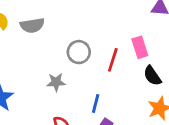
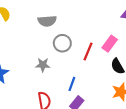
gray semicircle: (32, 25) -> (47, 21), moved
pink rectangle: (140, 47) -> (110, 44), turned 49

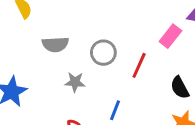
gray semicircle: (47, 21) -> (55, 44), moved
pink rectangle: (110, 44) -> (170, 36), moved

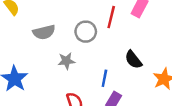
red line: (139, 65) -> (111, 17), moved
black semicircle: (180, 88) -> (133, 60), moved

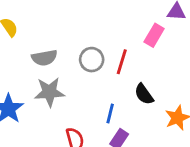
red line: (111, 17) -> (122, 62), moved
gray star: (66, 61) -> (49, 92), moved, size x1.5

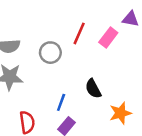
red line: (122, 62) -> (79, 33), moved

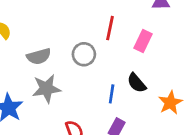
pink rectangle: (108, 37) -> (143, 41), moved
blue line: (61, 102) -> (112, 94), moved

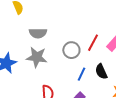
red line: (110, 28) -> (93, 43), moved
gray circle: (84, 54) -> (71, 50), moved

